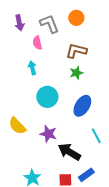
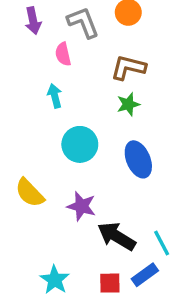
blue ellipse: (82, 106) -> (138, 159), turned -55
cyan line: (96, 136) -> (162, 243), moved

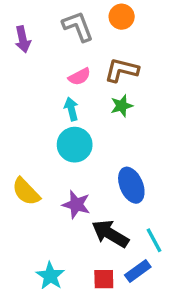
purple arrow: (33, 21) -> (23, 39), moved
pink semicircle: (63, 54) -> (79, 77), moved, turned -105
cyan arrow: (55, 96) -> (71, 109), moved
blue ellipse: (138, 159) -> (131, 185), moved

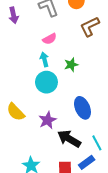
brown L-shape: (122, 70) -> (90, 27), moved, turned -40
green star: (122, 106) -> (71, 65), moved
purple star: (76, 205) -> (47, 120), turned 30

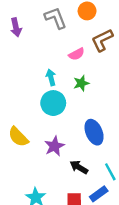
pink semicircle: (50, 39) -> (77, 54), moved
black arrow: (69, 139) -> (79, 167), size x0.7

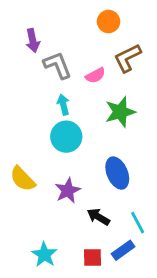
gray L-shape: (56, 18) -> (58, 65), moved
purple arrow: (16, 27) -> (33, 40), moved
green star: (81, 83) -> (120, 112), moved, size x1.5

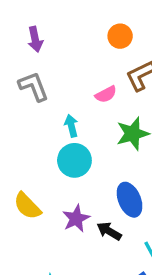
purple arrow: (33, 40) -> (35, 39), moved
gray L-shape: (58, 65) -> (34, 86), moved
black arrow: (98, 217) -> (109, 231), moved

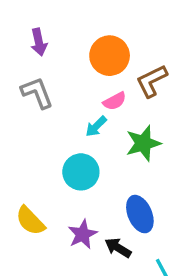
orange circle: (120, 36) -> (110, 56), moved, size x1.5
cyan arrow: (71, 126) -> (96, 126), moved, turned -120

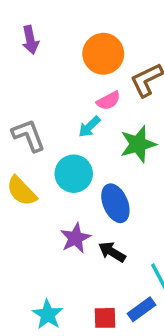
gray L-shape: (37, 93) -> (29, 135), moved
blue ellipse: (140, 214) -> (115, 203), moved
yellow semicircle: (30, 221) -> (22, 191), moved

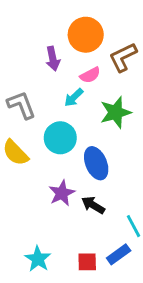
purple arrow: (30, 40) -> (53, 59), moved

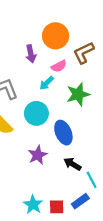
black arrow: (93, 205) -> (72, 164), moved
cyan star: (38, 259) -> (33, 205), moved

